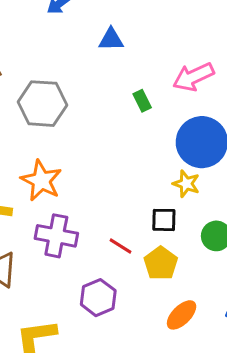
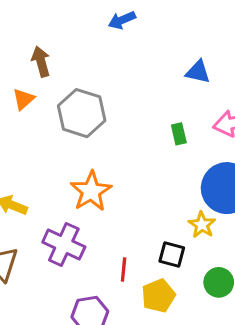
blue triangle: (111, 39) -> (198, 72), moved
orange star: (41, 181) -> (91, 191), moved
red line: (120, 246) -> (124, 270), turned 50

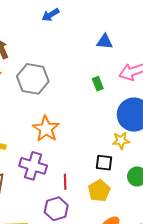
yellow star: (202, 225) -> (121, 141), turned -30
red line: (124, 270) -> (65, 182), moved

